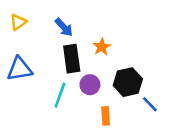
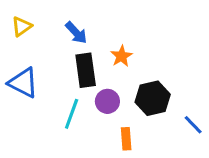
blue triangle: (20, 69) -> (23, 83), turned 36
blue line: (150, 104) -> (193, 125), moved

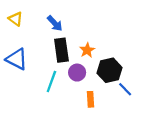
yellow triangle: (22, 26) -> (16, 19), turned -48
orange star: (121, 56) -> (87, 50), moved
blue line: (193, 125) -> (125, 89), moved

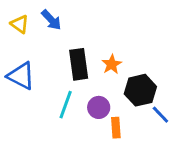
blue arrow: (55, 23) -> (51, 20), moved
purple circle: (77, 73) -> (99, 107), moved

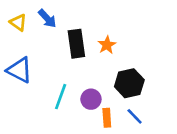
black rectangle: (79, 64) -> (76, 44), moved
orange star: (112, 64) -> (107, 45), moved
blue line: (160, 115) -> (135, 116), moved

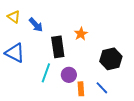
blue arrow: (47, 19) -> (36, 25), moved
black rectangle: (76, 44) -> (58, 47), moved
black hexagon: (129, 83) -> (111, 59), moved

